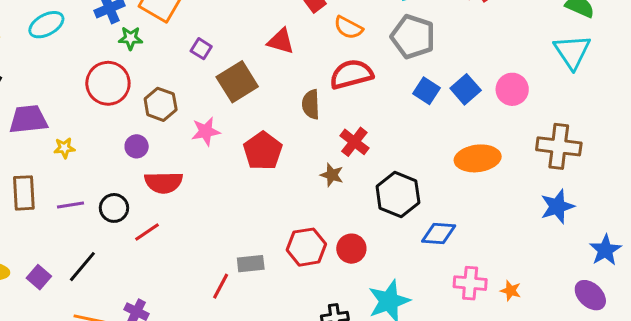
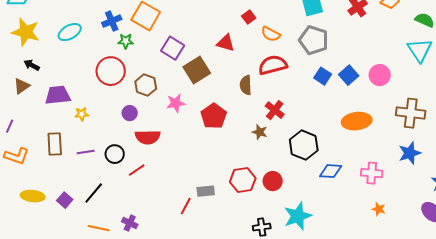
purple square: (201, 49) -> (173, 48), size x1.6
pink cross: (470, 283) -> (372, 173), moved

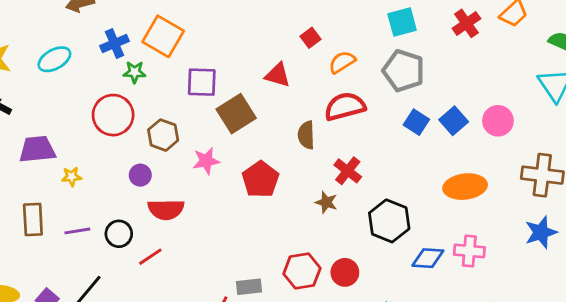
orange semicircle: (271, 34) -> (342, 62), turned 120
purple square: (173, 48) -> (202, 82), turned -30
pink cross: (372, 173) -> (469, 251), moved

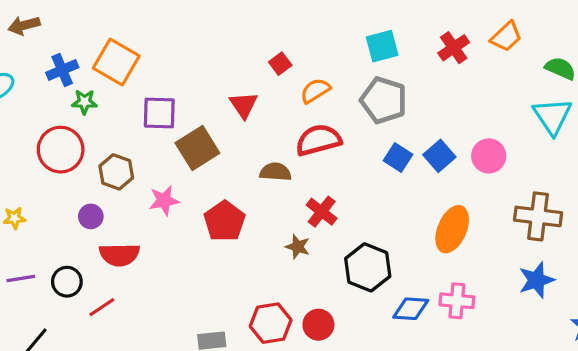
red triangle: (278, 75) -> (244, 105), turned 40
brown semicircle: (306, 135) -> (275, 172), turned 96
orange ellipse: (465, 187) -> (452, 229), turned -60

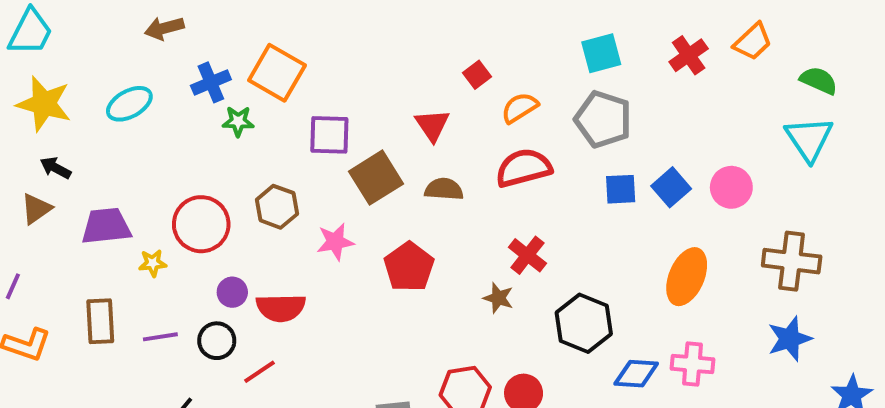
red circle: (61, 150) -> (201, 224), moved
blue square: (398, 158) -> (621, 189), turned -36
brown semicircle: (275, 172) -> (444, 189), moved
purple circle: (91, 216) -> (232, 292), moved

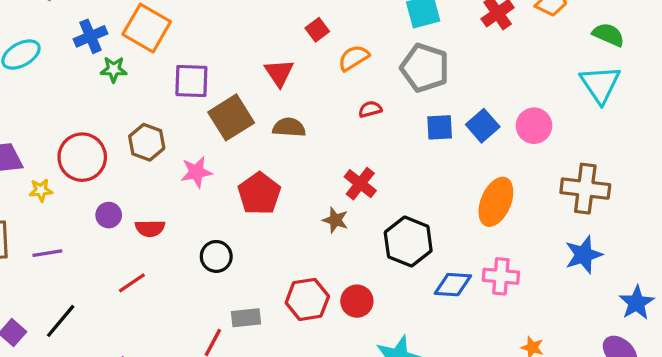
red semicircle: (524, 168) -> (370, 109), moved, size x0.5
red semicircle: (281, 308) -> (150, 228), size x0.7
black circle: (217, 341) -> (216, 256), moved

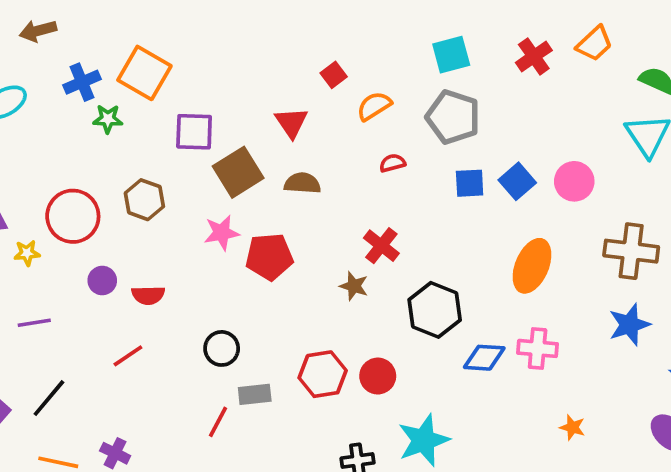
pink star: (196, 172) -> (222, 233), moved
red pentagon: (259, 194) -> (269, 257), turned 30
black circle: (216, 256) -> (222, 348), moved

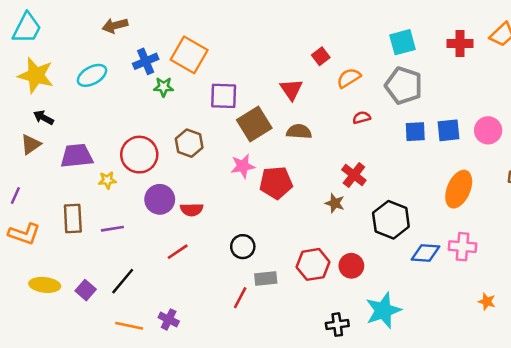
red cross: (534, 56) -> (460, 43), turned 35
blue square: (517, 181) -> (448, 130), turned 35
purple circle: (102, 281) -> (160, 199), size x1.5

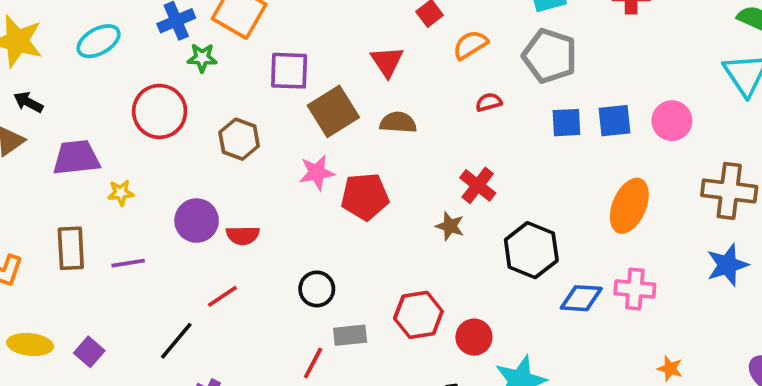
red circle: (139, 155) -> (160, 111), moved
red circle: (351, 266) -> (474, 337), moved
black line: (123, 281) -> (176, 341), moved

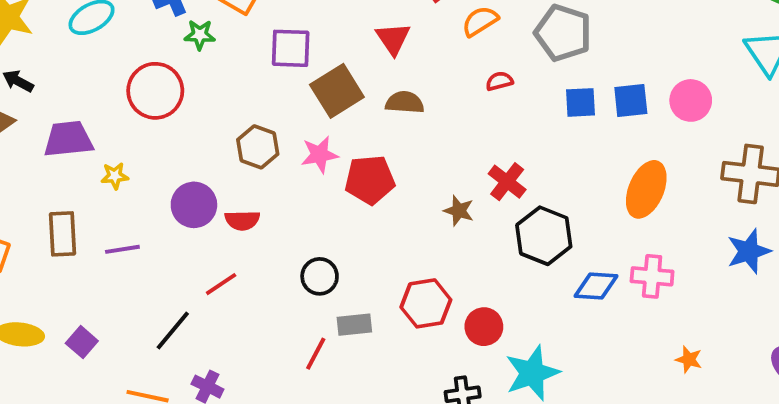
brown hexagon: (239, 139) -> (258, 147), moved
red cross: (478, 185) -> (507, 182), moved

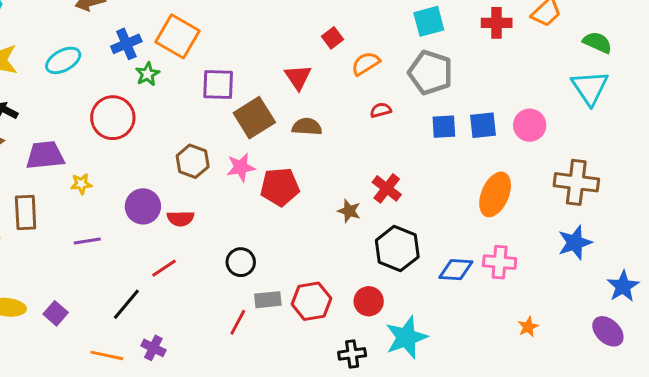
green star: (200, 35) -> (147, 74), turned -30
brown rectangle: (63, 234) -> (26, 212), moved
black hexagon: (544, 236) -> (397, 249), moved
red hexagon: (426, 303) -> (311, 301), moved
orange star: (689, 359) -> (528, 327), turned 30

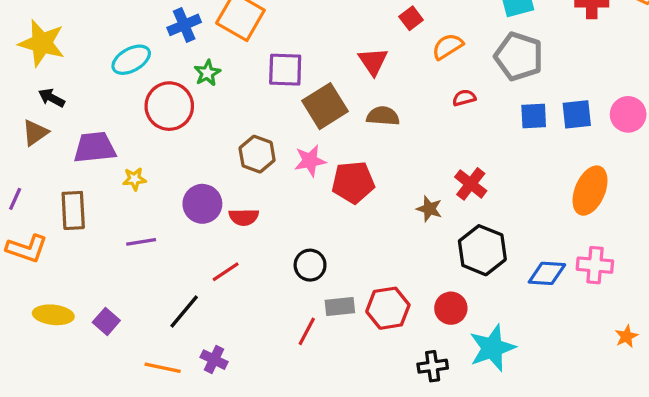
cyan ellipse: (63, 60) -> (131, 60), moved
green star: (147, 74) -> (207, 73), moved

